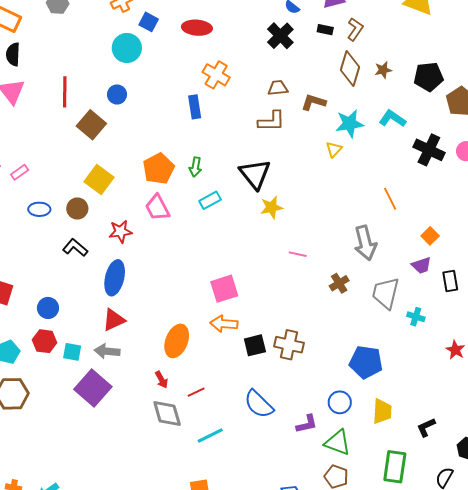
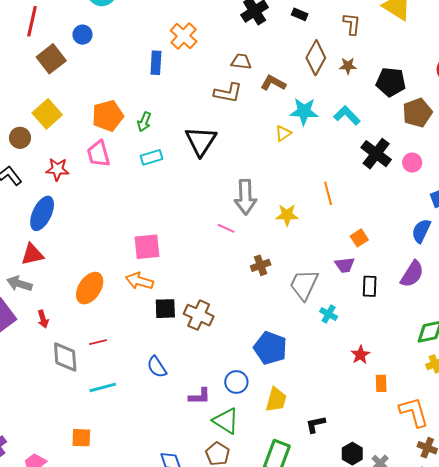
brown L-shape: (355, 29) -> (352, 24), moved, turned -40
yellow star: (271, 207) -> (287, 215), moved
gray arrow: (365, 243) -> (245, 197), moved
red arrow: (161, 380) -> (43, 319), moved
blue semicircle: (259, 404) -> (157, 367), size x0.7

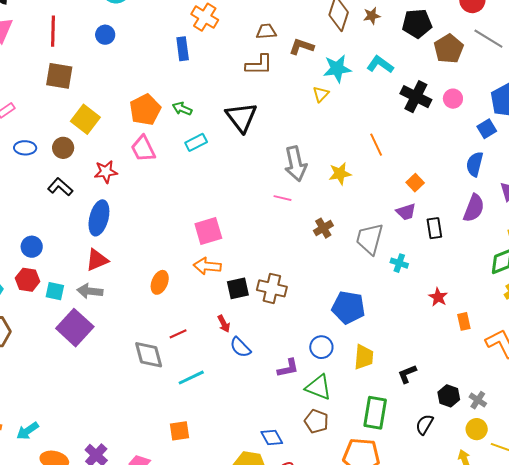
brown square: (51, 59) -> (59, 76), moved, turned -32
green arrow: (144, 122) -> (182, 109), turned 102
orange ellipse: (90, 288) -> (160, 282), size x0.7
red arrow: (43, 319) -> (224, 324), moved

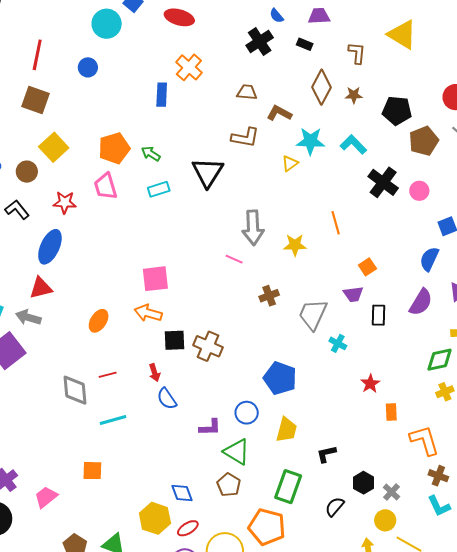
brown L-shape: (259, 65) -> (245, 137), moved

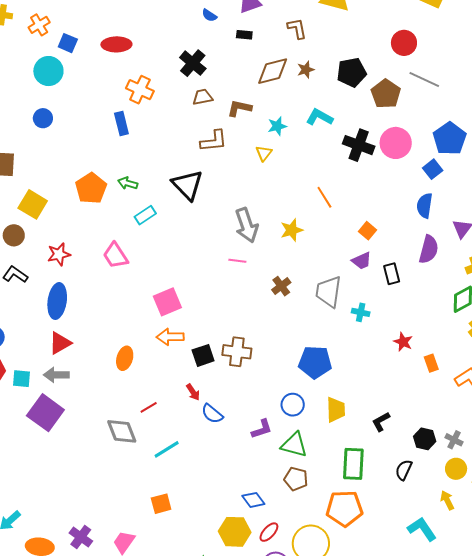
black cross: (260, 42) -> (193, 63), moved
brown diamond: (322, 87) -> (273, 71), turned 64
cyan star: (310, 141) -> (277, 126), size x0.7
pink trapezoid: (105, 186) -> (115, 256), moved
pink circle: (419, 191) -> (396, 143), size x1.6

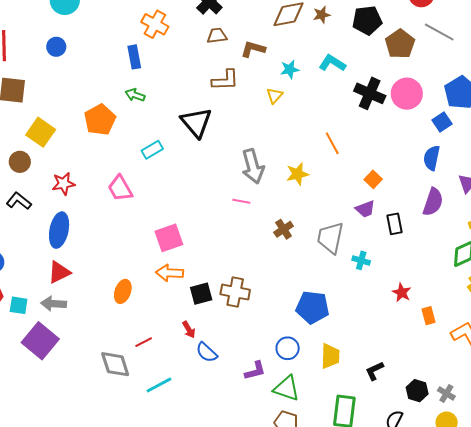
green arrow: (128, 183) -> (135, 95), moved

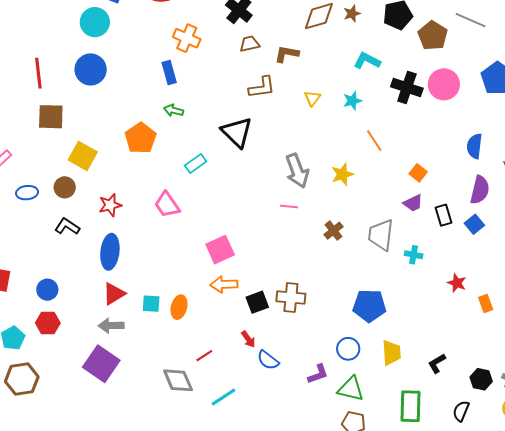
blue circle: (56, 47) -> (91, 69), size x1.6
cyan star: (290, 69) -> (352, 101), moved
blue square: (442, 122) -> (474, 224), moved
cyan square: (19, 305) -> (151, 304), moved

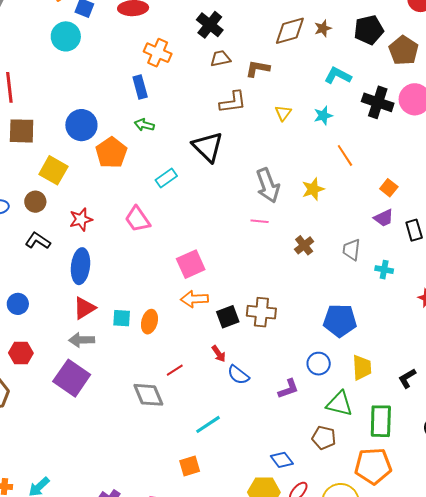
blue circle: (91, 69) -> (81, 125), moved
gray trapezoid: (381, 235) -> (351, 250), size x0.7
red hexagon: (48, 323) -> (21, 353), moved
green triangle: (351, 389) -> (339, 404), moved
cyan line: (223, 397) -> (208, 424), moved

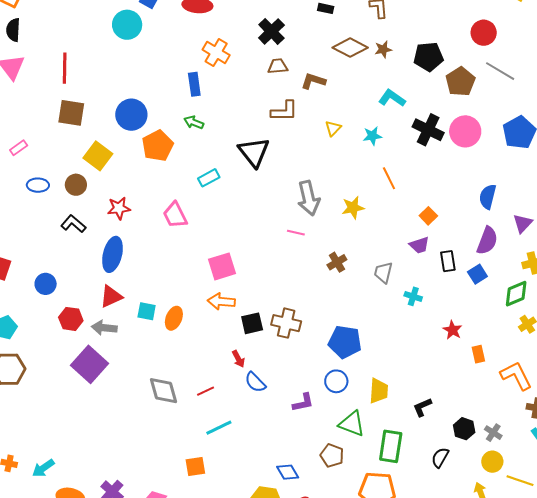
brown diamond: (290, 31) -> (350, 48), turned 36
blue pentagon: (340, 321) -> (345, 342), moved
red hexagon: (21, 353) -> (71, 319), moved
red line: (175, 370) -> (206, 391), moved

